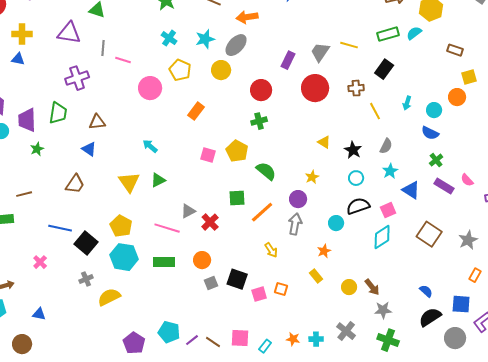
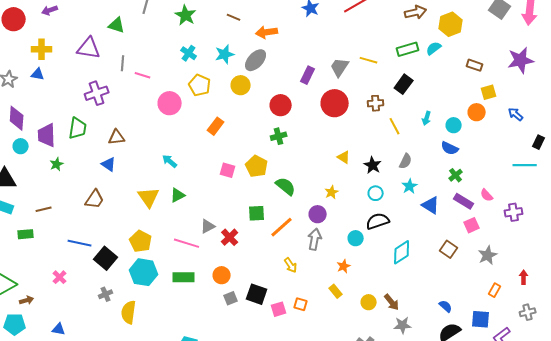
pink square: (388, 210) -> (472, 225), moved
brown square: (429, 234) -> (449, 249), size x0.7
yellow semicircle: (109, 297) -> (129, 312), turned -55

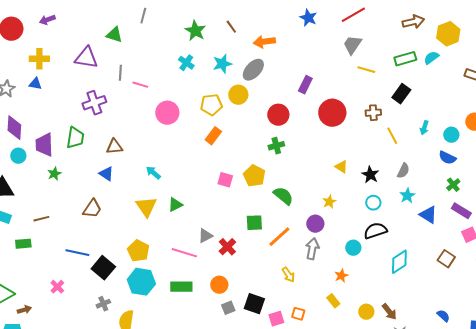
green star: (186, 15) -> (195, 31), moved
brown line: (234, 17) -> (231, 27), turned 32
gray trapezoid: (340, 67) -> (352, 45), moved
yellow pentagon: (200, 85) -> (211, 105), moved, turned -30
cyan arrow: (170, 161) -> (153, 173), moved

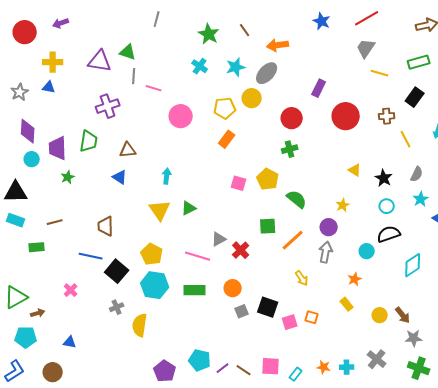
green triangle: (114, 35) -> (128, 52), moved
cyan arrow: (153, 173) -> (167, 176), turned 56
brown trapezoid: (92, 209) -> (106, 226), moved, turned 145

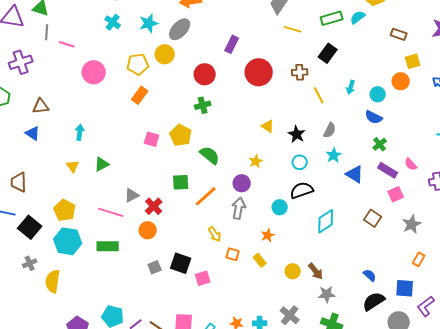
yellow triangle: (160, 210) -> (73, 166), size x0.6
orange circle: (233, 288) -> (148, 230), moved
orange square: (312, 317) -> (233, 254), moved

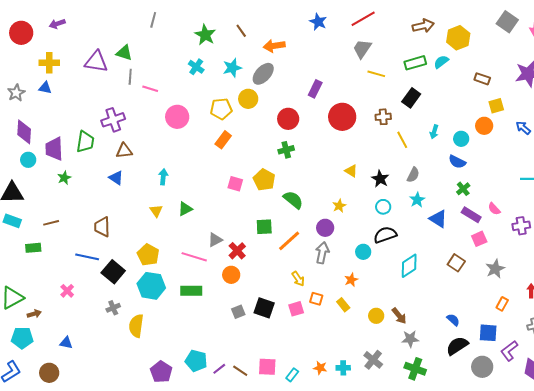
purple cross: (21, 62) -> (113, 120), moved
pink square: (203, 278) -> (296, 309), moved

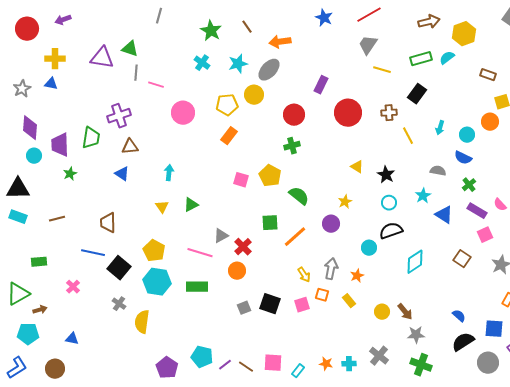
gray semicircle: (413, 175) -> (438, 171), moved, turned -105
green rectangle: (33, 248) -> (39, 262), moved
gray arrow: (322, 253) -> (331, 269), moved
gray cross: (113, 308) -> (119, 304), turned -32

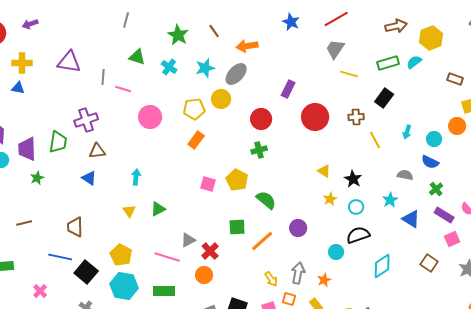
green triangle: (130, 49) -> (137, 57), moved
yellow star: (345, 202) -> (330, 199), moved

